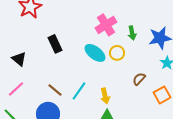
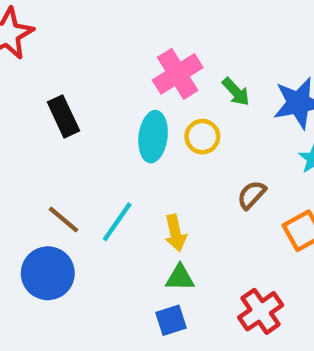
green arrow: (132, 33) -> (236, 92), turned -32
cyan ellipse: (95, 53) -> (153, 137), turned 60

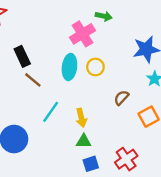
green arrow: (236, 92) -> (104, 16), moved, turned -35
brown line: (63, 219) -> (33, 80), moved
blue square: (171, 320) -> (91, 164), moved

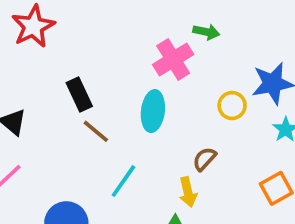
yellow circle: (95, 67) -> (232, 106), moved
brown semicircle: (121, 98) -> (204, 159), moved
yellow arrow: (81, 118) -> (188, 192), moved

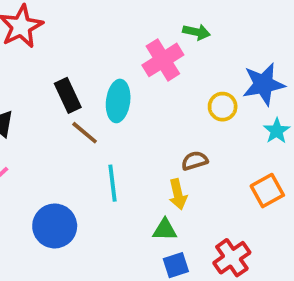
cyan ellipse: (153, 111) -> (118, 101), moved
brown semicircle: (204, 159) -> (195, 161), turned 30
cyan line: (123, 181) -> (113, 183), turned -42

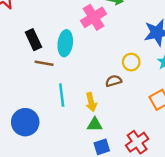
yellow circle: (223, 107) -> (131, 62), moved
brown line: (85, 133) -> (44, 63), turned -30
yellow arrow: (178, 194) -> (91, 102), moved

